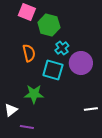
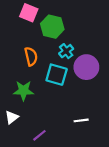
green star: (34, 94) -> (23, 91), moved
white line: (91, 109) -> (81, 120), moved
purple line: (27, 127) -> (39, 135), moved, turned -48

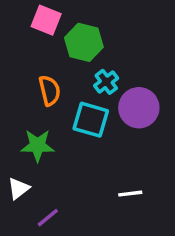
purple line: (39, 135) -> (48, 218), moved

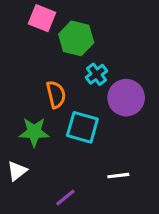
orange semicircle: (50, 91) -> (56, 95), moved
cyan square: (91, 120) -> (82, 127), moved
purple line: (48, 218) -> (65, 197), moved

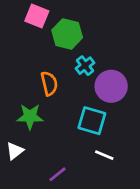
cyan square: (82, 127) -> (92, 121), moved
white line: (118, 176) -> (104, 155), turned 30

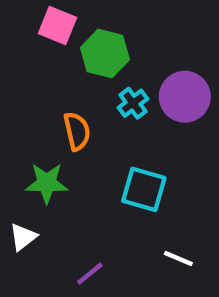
purple circle: (111, 86) -> (185, 97), moved
white line: (104, 155) -> (178, 259), moved

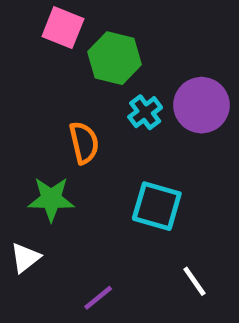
white line: (178, 259) -> (194, 281), turned 32

